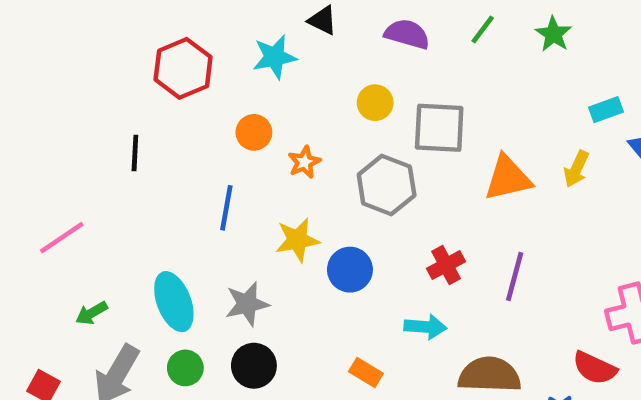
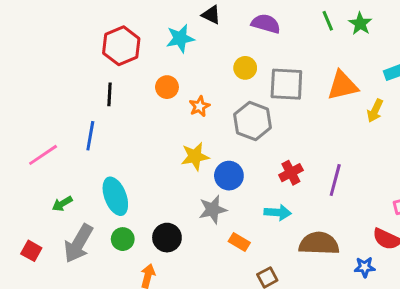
green line: (483, 29) -> (328, 21), moved, turned -60
black line: (135, 153) -> (109, 94), moved
orange triangle: (508, 178) -> (343, 86), moved
blue line: (226, 208) -> (90, 136), moved
gray star: (247, 304) -> (213, 210), moved

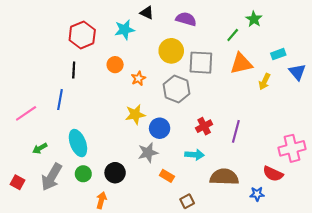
green line: (328, 21) -> (233, 35), moved, turned 64
yellow circle: (245, 68) -> (171, 51), size x1.5

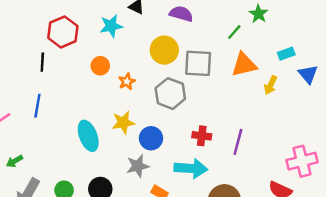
black line: (74, 70) -> (42, 62), moved
red cross: (204, 126) -> (202, 136), turned 35
cyan ellipse: (78, 143) -> (88, 136), moved
cyan arrow: (195, 155) -> (191, 168), size x1.5

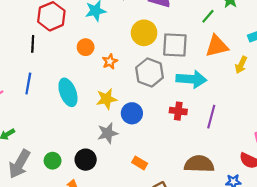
cyan ellipse: (88, 136) -> (68, 92), moved
gray star: (138, 166) -> (108, 133), moved
cyan arrow: (191, 168) -> (191, 79), moved

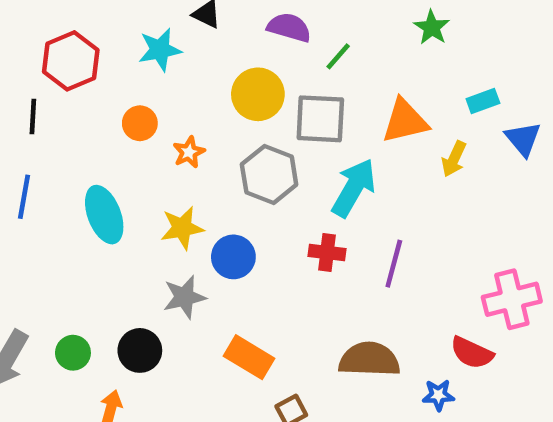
green line: (208, 16) -> (338, 56), moved
cyan arrow: (191, 79) -> (354, 188), turned -64
orange rectangle: (140, 163) -> (249, 357), size x1.5

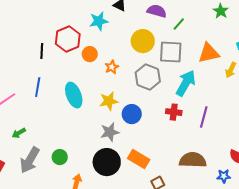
red hexagon: (71, 61) -> (68, 39), moved
black circle: (140, 350) -> (107, 162), moved, size x1.4

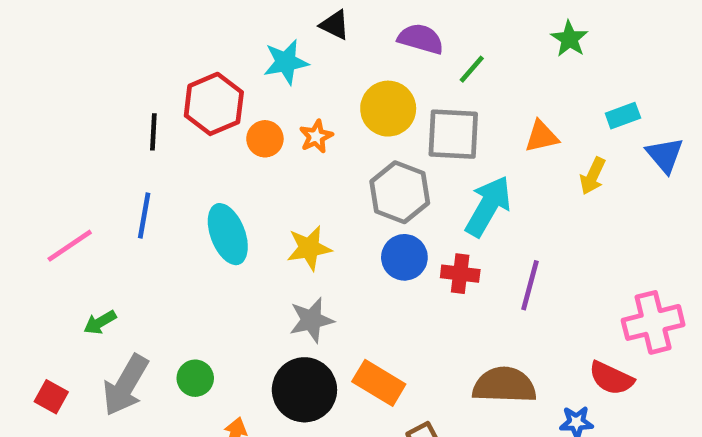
orange triangle: (209, 53) -> (542, 136), size x0.7
orange star: (112, 67) -> (316, 136), moved
blue circle: (132, 114) -> (404, 257), moved

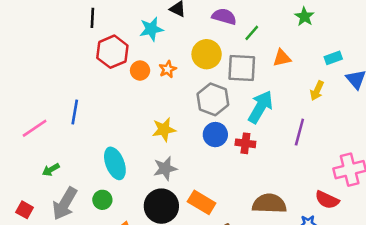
black line: (153, 132) -> (92, 18), moved
orange triangle: (542, 136) -> (282, 58), moved
cyan ellipse: (228, 234) -> (115, 163), moved
purple line: (530, 285) -> (299, 132), moved

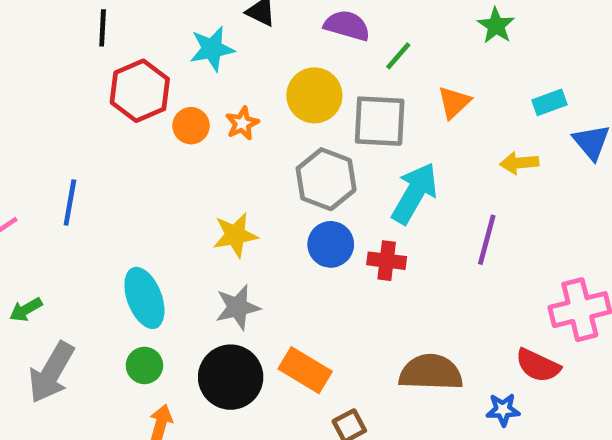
orange triangle: (282, 58) -> (454, 102), turned -30
yellow arrow: (317, 91) -> (519, 163), turned 60
green circle: (102, 200) -> (144, 365), moved

